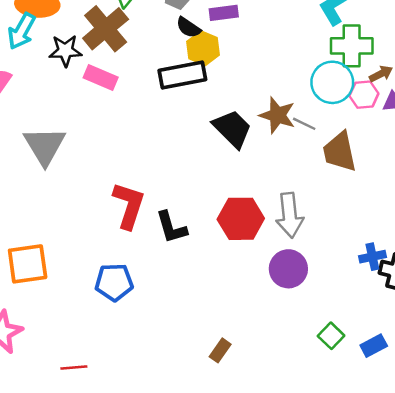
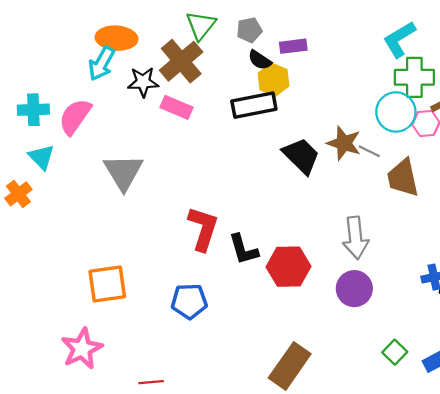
red hexagon: (241, 219) -> (289, 267), moved
brown rectangle: (220, 350) -> (290, 366), size x2.0

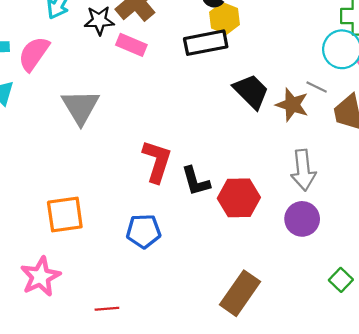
brown star: (344, 143) -> (292, 105), moved

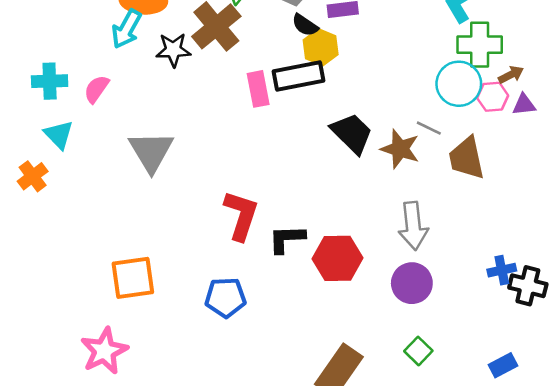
pink rectangle: (131, 45) -> (258, 89), moved, turned 56
pink semicircle: (34, 54) -> (96, 89), size x0.7
black L-shape: (196, 181) -> (287, 239), turned 104
green square: (341, 280) -> (418, 351), moved

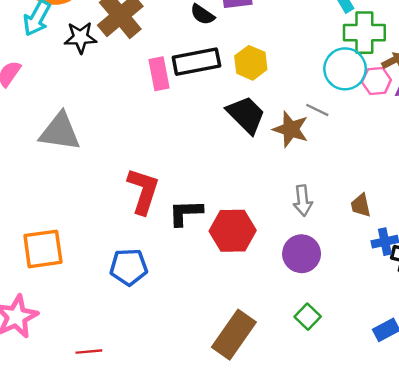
yellow hexagon: (321, 47) -> (251, 63), moved
gray triangle: (151, 152) -> (60, 132), turned -51
brown trapezoid: (467, 158) -> (361, 205), moved, size x0.6
gray arrow: (413, 226) -> (303, 201), size x0.7

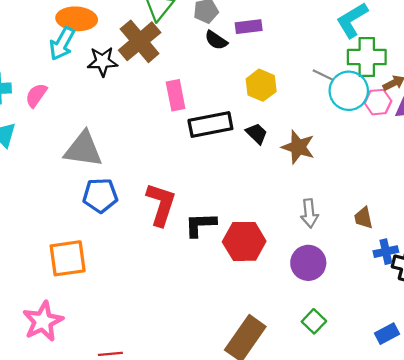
black rectangle: (196, 62) -> (210, 125), moved
gray line: (317, 110) -> (323, 75), moved
black trapezoid: (246, 115) -> (257, 134), size x0.6
blue pentagon: (129, 267) -> (100, 195), moved

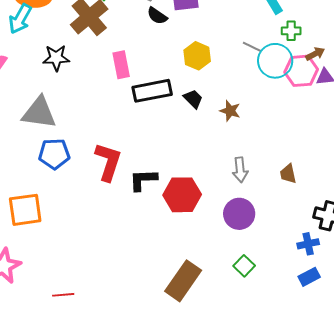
green cross: (367, 57) -> (291, 31), size x0.6
black star: (102, 62) -> (56, 58), moved
pink hexagon: (378, 102) -> (301, 71), size x1.4
brown star: (298, 147) -> (230, 111), size x0.7
blue cross: (386, 252) -> (308, 244), moved

